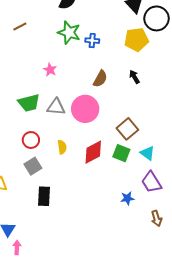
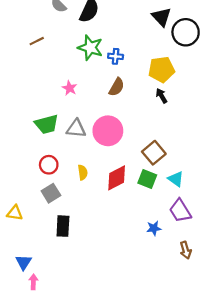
yellow pentagon: (136, 40) -> (162, 69), moved
brown semicircle: (100, 79) -> (117, 87), moved

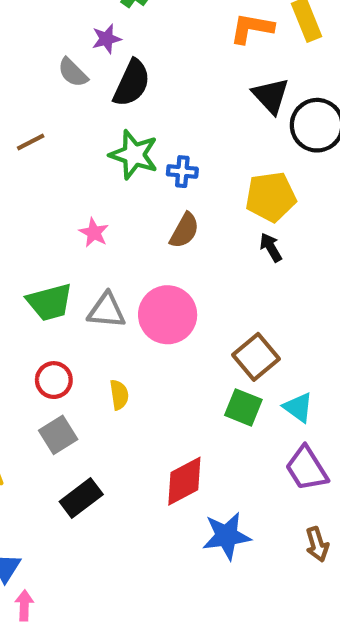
red diamond: (117, 178) -> (184, 481), moved
black rectangle: (63, 226) -> (81, 498), turned 50
blue star: (154, 228) -> (227, 536), moved, size x1.6

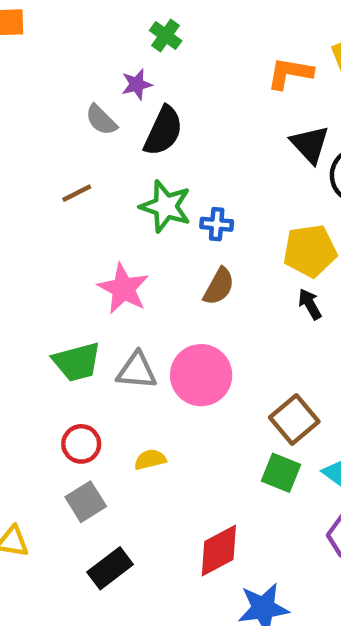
brown line: (31, 142) -> (77, 193), moved
pink star: (94, 233) -> (123, 289), size x1.6
yellow semicircle: (119, 395) -> (150, 459), turned -96

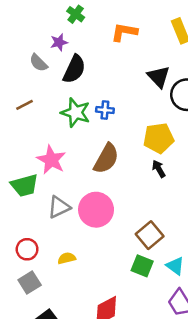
orange L-shape: (290, 73) -> (124, 32), moved
blue cross: (217, 224) -> (105, 110), moved
brown semicircle: (219, 286) -> (106, 159), size x1.4
green trapezoid: (77, 362) -> (24, 185), moved
gray triangle: (137, 371) -> (59, 207), turned -30

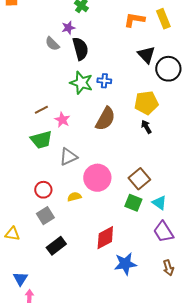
orange L-shape: (124, 32) -> (134, 20), moved
black semicircle: (74, 69) -> (80, 49), turned -40
brown line: (24, 105) -> (41, 110), moved
pink star: (51, 160) -> (62, 120), size x0.7
pink circle: (96, 210) -> (97, 178), moved

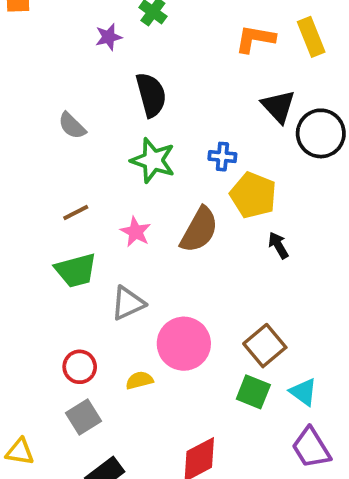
purple star: (68, 28) -> (109, 37), moved
gray semicircle: (52, 44) -> (72, 126), moved
blue cross: (104, 81) -> (222, 157), moved
yellow pentagon: (146, 103) -> (253, 195), moved, turned 30
pink star: (62, 120) -> (136, 232), moved

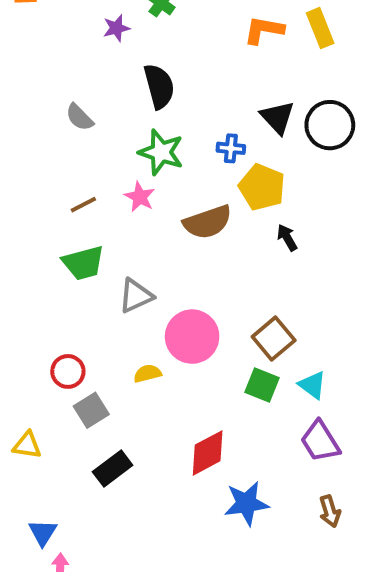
black triangle: (278, 106) -> (277, 117), moved
brown semicircle: (199, 230) -> (208, 222), turned 42
pink star: (136, 232) -> (140, 197), moved
red circle: (80, 367) -> (68, 371), moved

